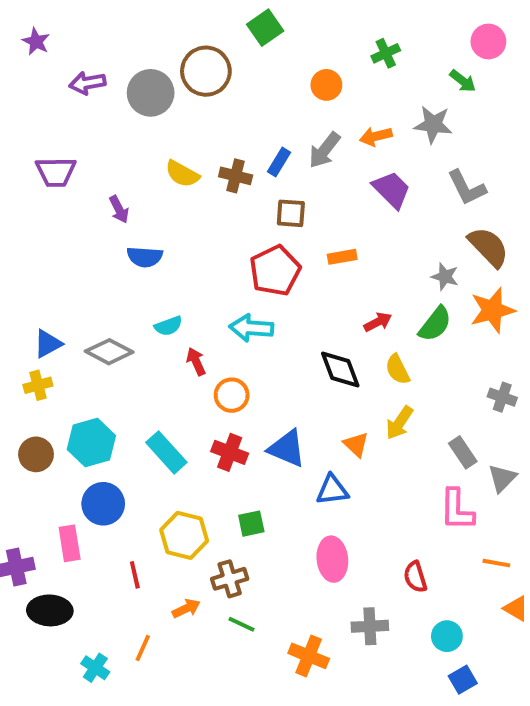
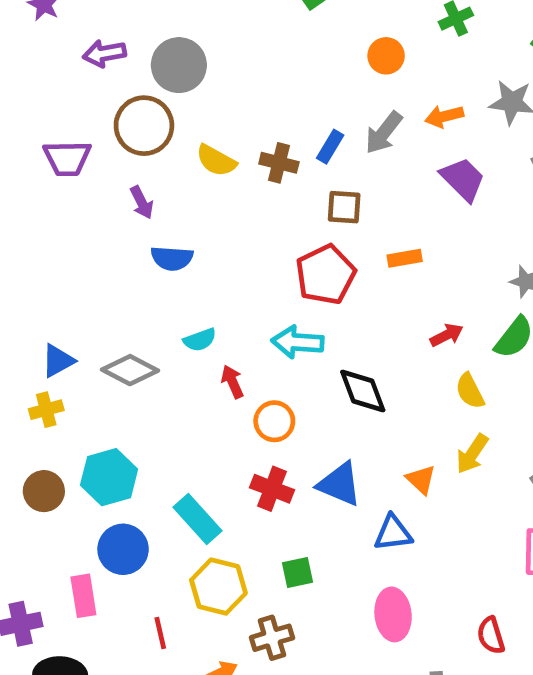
brown circle: (206, 71) -> (144, 126), moved
black diamond: (340, 369) -> (363, 391), moved
cyan rectangle: (166, 452) -> (198, 519), moved

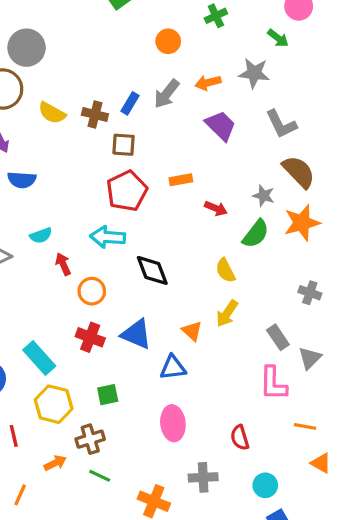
brown square: (344, 207) -> (124, 145), moved
red arrow: (447, 335) -> (216, 208), moved, turned 50

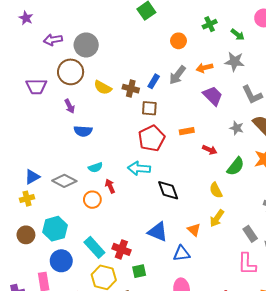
green arrow: (278, 38) -> (238, 35), moved
gray star: (264, 196) -> (237, 128), moved
orange circle: (92, 291) -> (92, 200), moved
red cross: (90, 337) -> (121, 249), moved

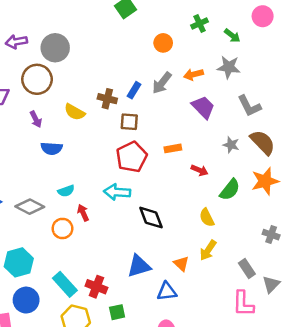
yellow semicircle: (103, 88) -> (75, 112), moved
blue triangle: (158, 232) -> (139, 266), turned -40

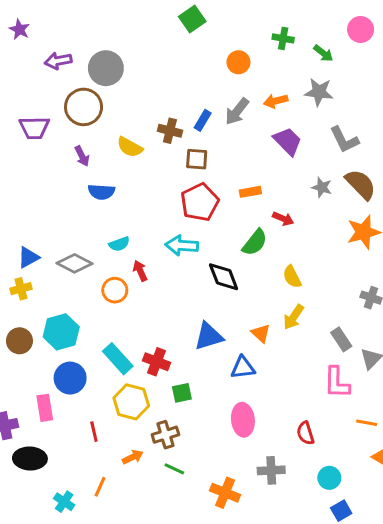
green cross: (200, 23) -> (283, 38), turned 35
green semicircle: (230, 190) -> (255, 242), moved

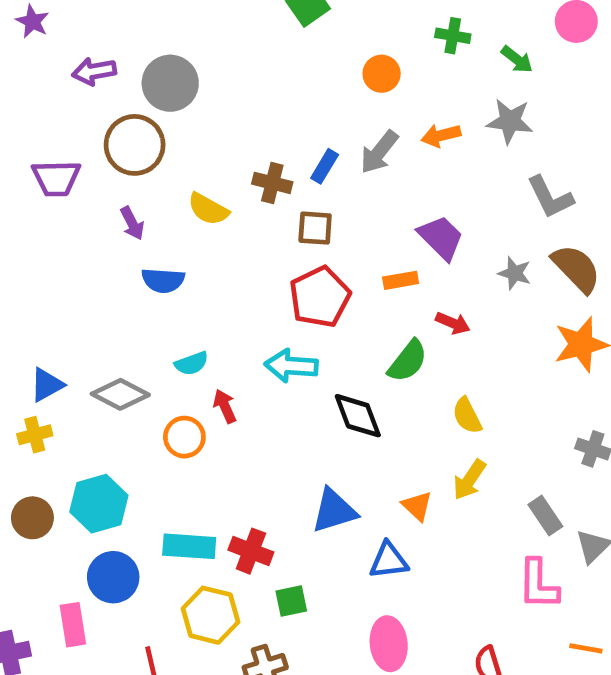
purple trapezoid: (288, 141) -> (441, 238), moved
cyan rectangle: (118, 359) -> (189, 546), turned -44

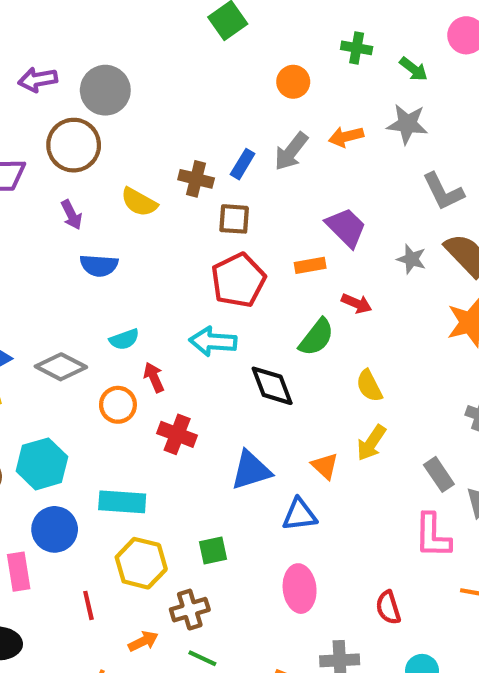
red cross: (251, 551) -> (177, 434), moved

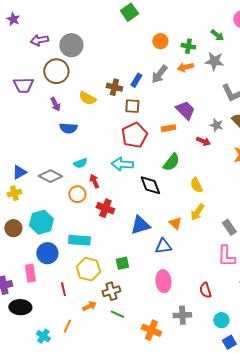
green cross: (357, 48) -> (188, 46), moved
red arrow: (357, 303) -> (203, 141), moved

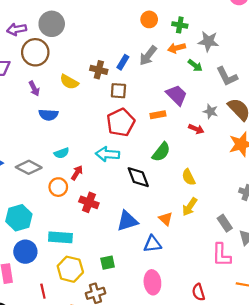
green arrow: (217, 35) -> (195, 65), moved
purple arrow: (39, 40) -> (17, 29), moved
red arrow: (94, 181) -> (77, 173), turned 56

